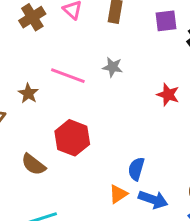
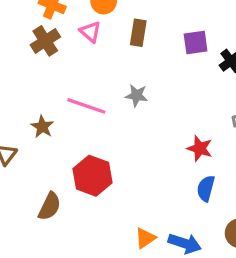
red star: (168, 95) -> (200, 148), moved
brown semicircle: (33, 164) -> (50, 206), turned -100
blue semicircle: (136, 169) -> (206, 188), moved

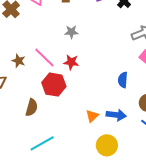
pink line: (86, 106) -> (44, 57), moved, turned 35
red star: (200, 148) -> (71, 62), moved

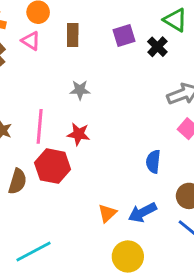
pink line: (44, 57) -> (40, 126), turned 50
brown semicircle: (32, 107) -> (17, 181), moved
blue arrow: (116, 115) -> (142, 212), turned 144

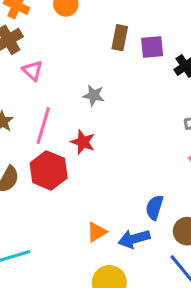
brown rectangle: (73, 35) -> (120, 38), moved
pink triangle: (31, 41) -> (33, 71), moved
blue semicircle: (153, 162) -> (154, 207), moved

